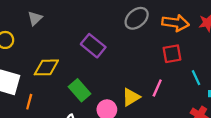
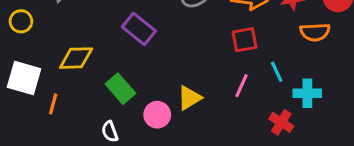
pink line: (157, 88) -> (241, 86), moved

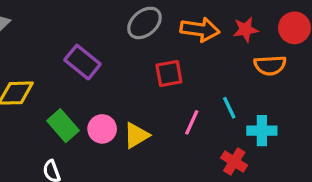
red square: (245, 40) -> (169, 73), moved
pink circle: (157, 115) -> (102, 129), moved

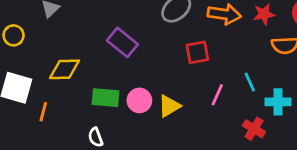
green rectangle: (63, 126) -> (105, 98), turned -44

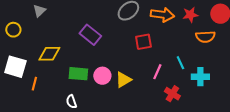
red cross: (254, 129) -> (172, 94), moved

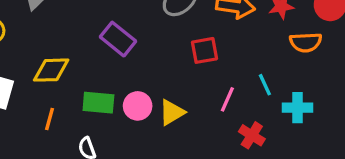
orange line: (34, 84) -> (49, 119), moved

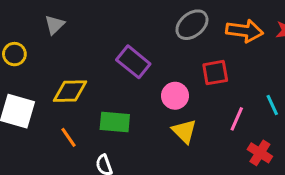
pink circle: (138, 106) -> (175, 96), moved
yellow triangle: (172, 112) -> (184, 131), turned -44
orange line: (49, 119) -> (68, 137), turned -50

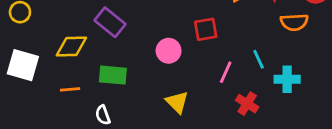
purple rectangle: (133, 62) -> (110, 22), moved
yellow triangle: (184, 131) -> (177, 102), moved
orange line: (68, 137) -> (70, 89), turned -60

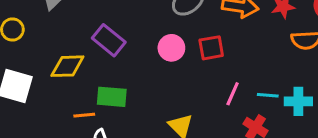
pink circle: (169, 51) -> (171, 48), moved
cyan line: (259, 59) -> (268, 95), moved, turned -60
orange line: (70, 89) -> (84, 115), moved

